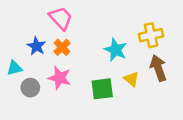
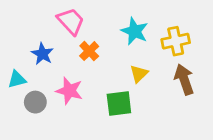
orange cross: (62, 47) -> (89, 51), moved
cyan star: (116, 50) -> (135, 31), moved
yellow triangle: (131, 79) -> (139, 74), moved, turned 35

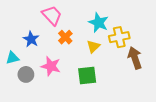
yellow cross: (176, 41) -> (119, 37), moved
yellow triangle: (139, 74) -> (93, 46), moved

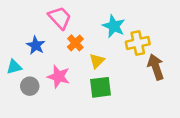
yellow triangle: (93, 46) -> (97, 61), moved

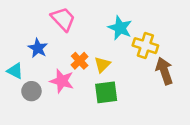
orange cross: (75, 43) -> (80, 61), moved
yellow cross: (138, 43) -> (145, 46), turned 30
cyan triangle: (14, 67) -> (15, 71), turned 42

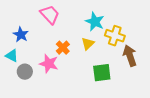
blue star: (38, 48) -> (21, 35), moved
yellow triangle: (102, 65) -> (88, 44), moved
green square: (106, 92) -> (102, 73), moved

